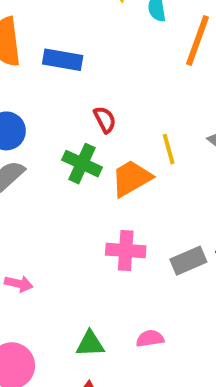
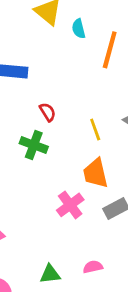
orange trapezoid: (131, 178) -> (96, 173), moved, turned -68
pink cross: (126, 250) -> (70, 205), turned -36

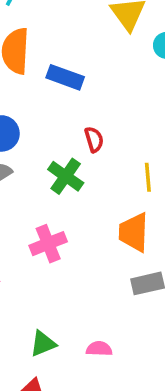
pink cross: (70, 205) -> (48, 244), moved
green triangle: (50, 274) -> (43, 344), turned -30

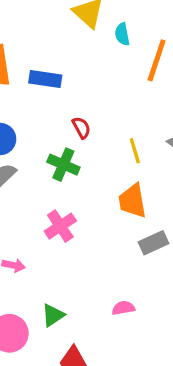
green triangle: (43, 344) -> (53, 315), moved

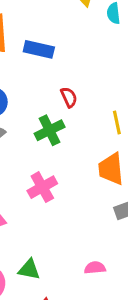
green cross: (63, 165) -> (50, 130), turned 36
green triangle: (53, 315) -> (29, 269), turned 40

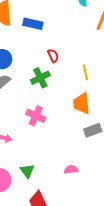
pink cross: (42, 187) -> (36, 116), turned -36
green triangle: (29, 269) -> (27, 171), turned 42

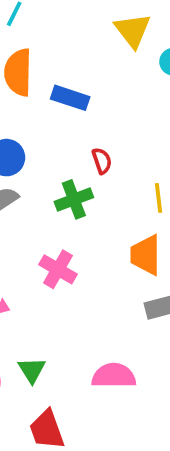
pink semicircle: (71, 169) -> (114, 376), size x1.6

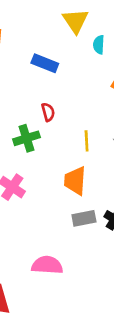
blue rectangle: (70, 98) -> (45, 63), moved

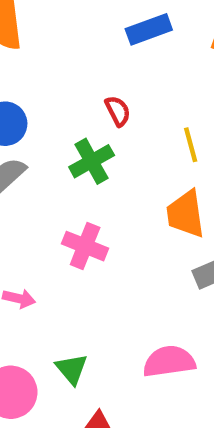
blue rectangle: (45, 63) -> (149, 29), moved, turned -30

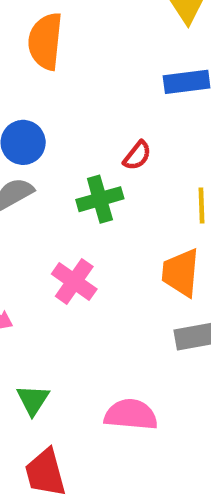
red semicircle: (118, 111) -> (137, 155), turned 52

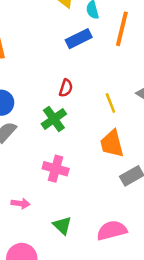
green triangle: (33, 400) -> (62, 225), moved

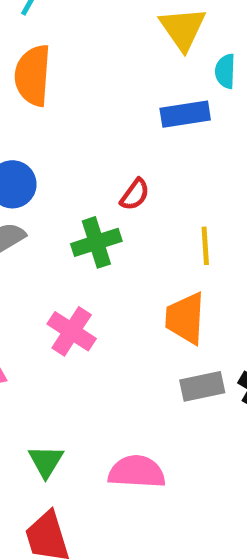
green triangle: (62, 225) -> (46, 461), moved

